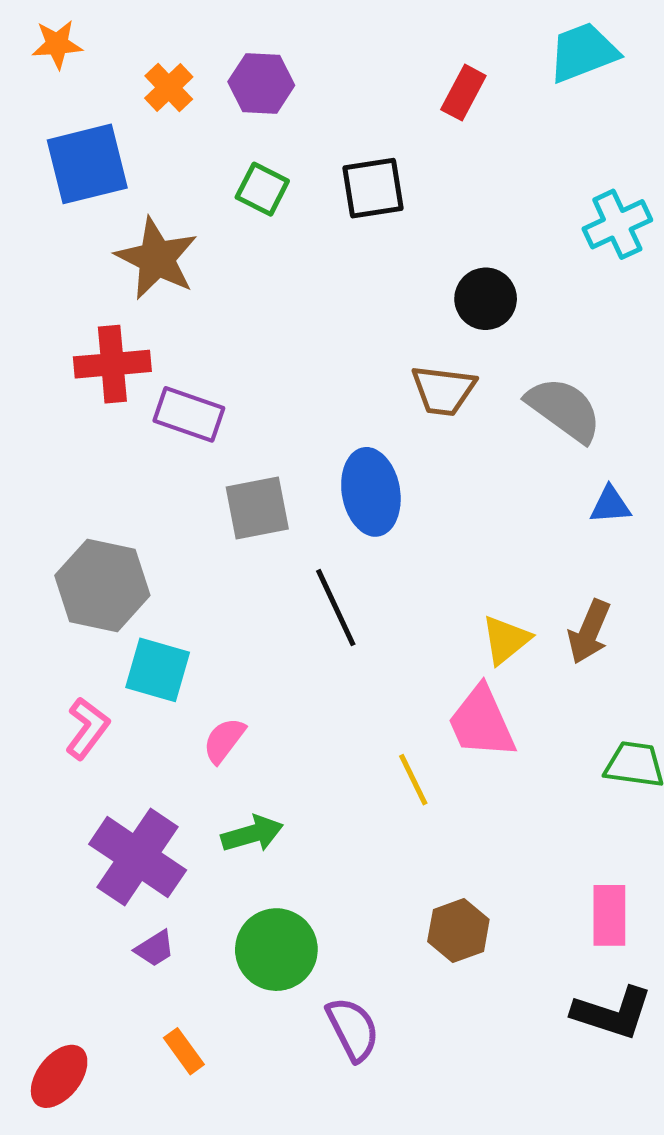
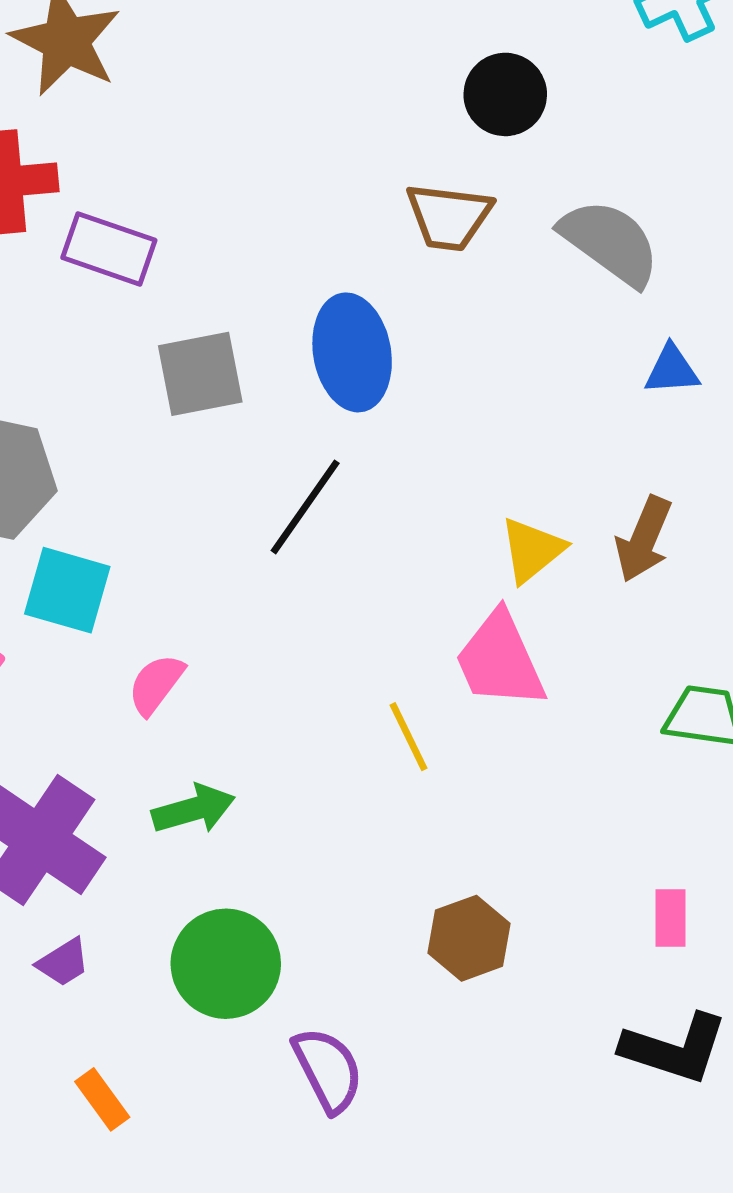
black line: (336, 608) -> (305, 507), turned 60
pink rectangle: (609, 915) -> (670, 918), size x0.7

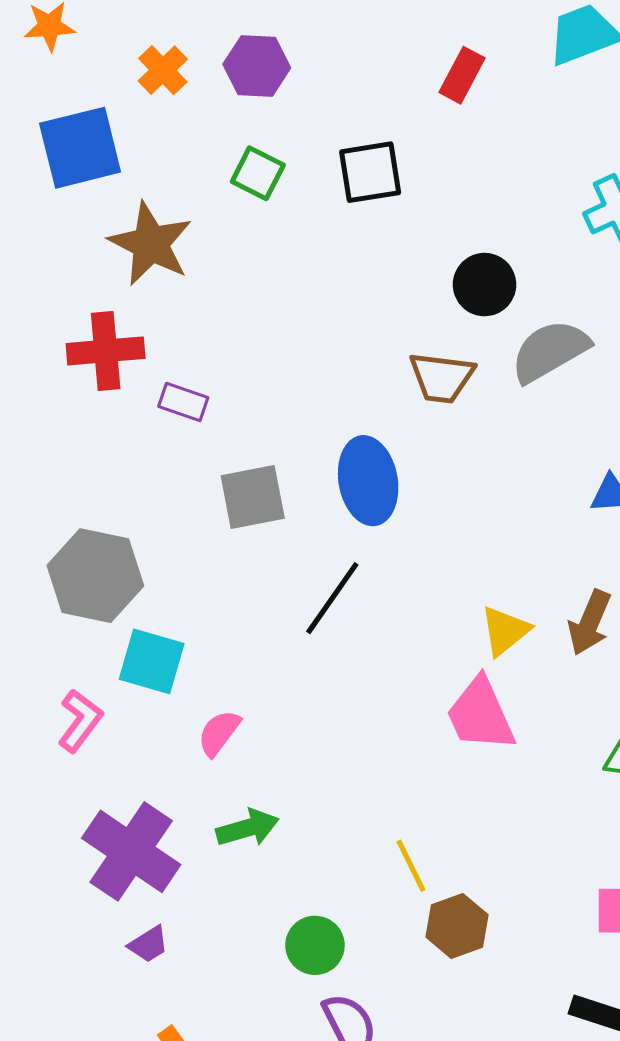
gray semicircle: (610, 242) -> (550, 351), moved, turned -66
purple rectangle: (109, 249) -> (183, 402), size x0.7
yellow line: (409, 737) -> (411, 866), moved
green circle: (226, 964) -> (315, 945), moved, size x0.7

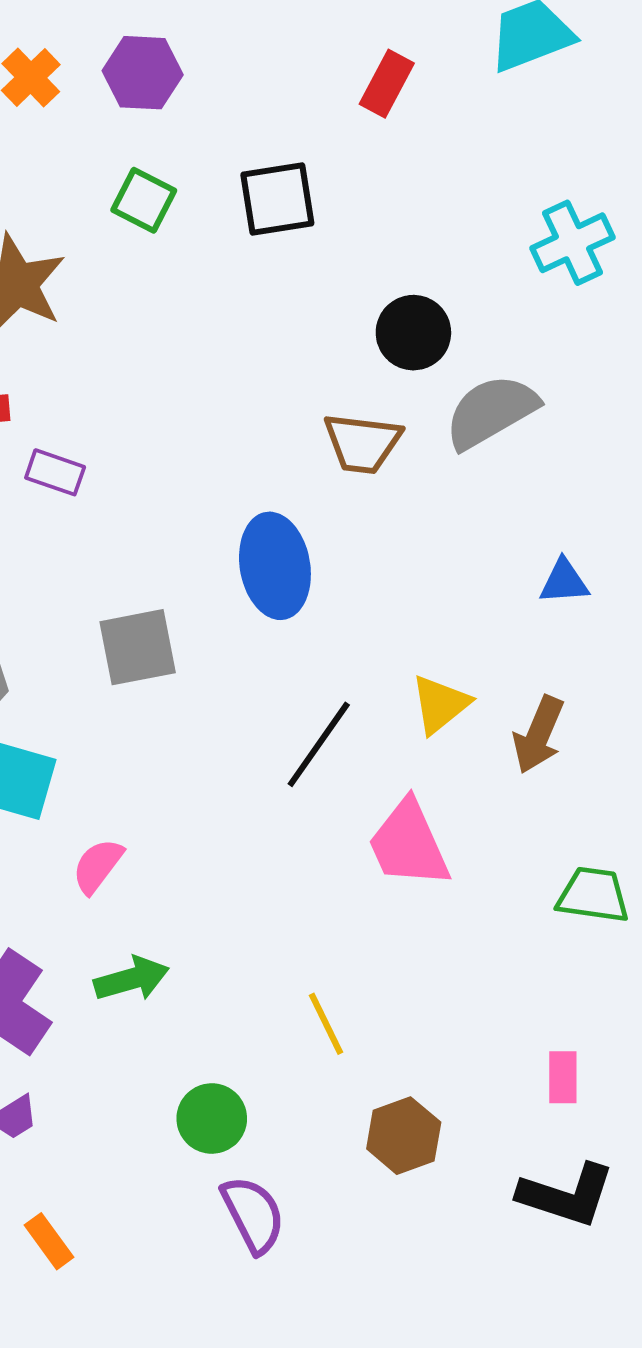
gray square: (253, 497) -> (138, 647), moved
black line: (332, 598) -> (319, 744), moved
yellow triangle: (505, 631) -> (440, 704), moved
brown hexagon: (457, 926) -> (404, 1136), moved

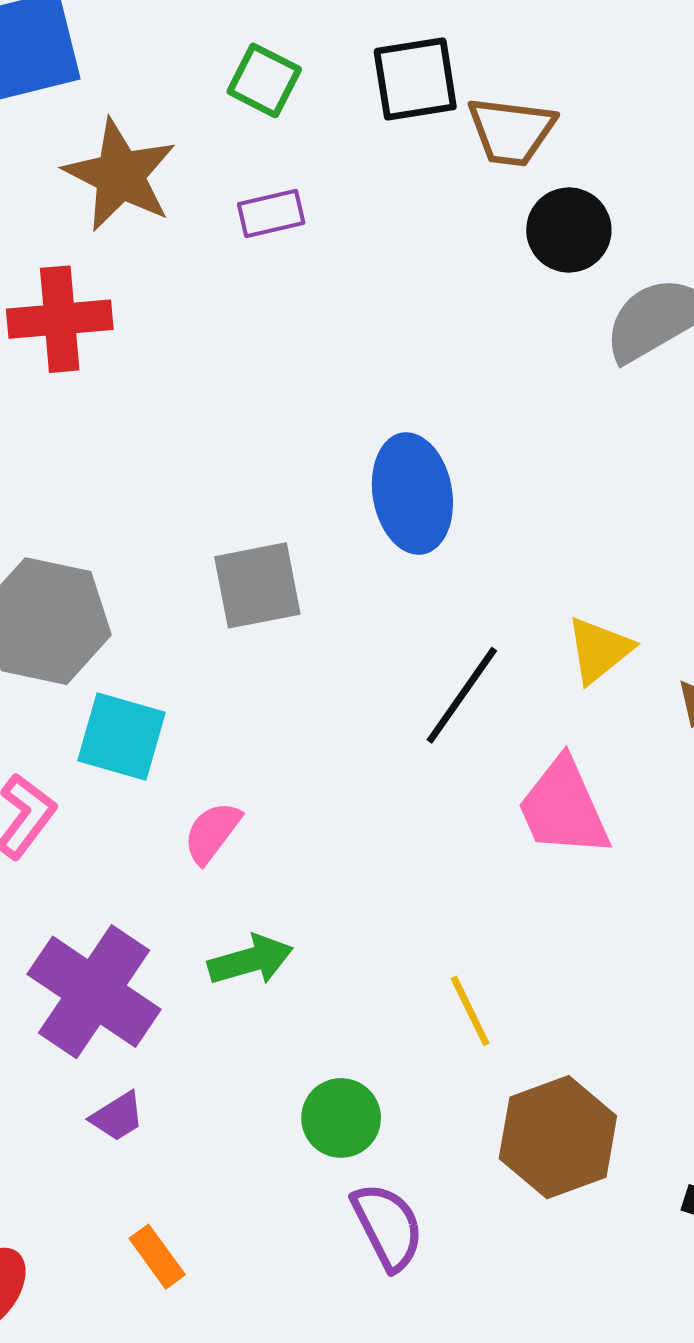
brown trapezoid: (362, 443) -> (511, 131), moved
purple rectangle: (55, 472) -> (271, 214), moved, turned -32
brown hexagon: (404, 1136) -> (558, 1137), size x1.4

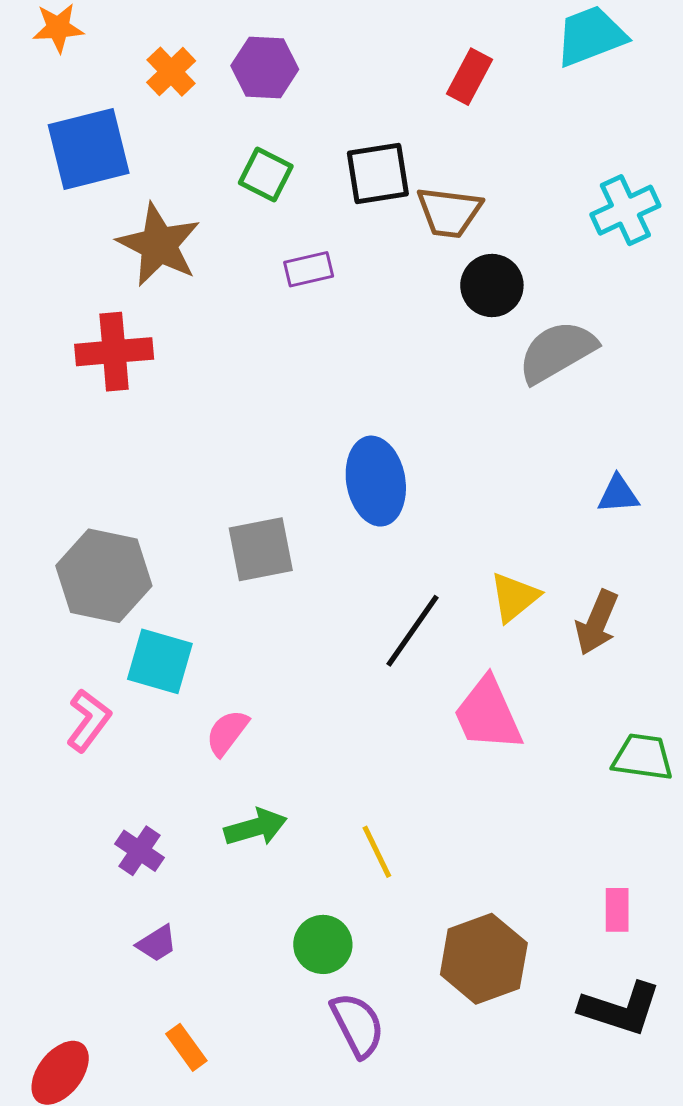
purple rectangle: (271, 214) -> (309, 269), moved
purple cross: (94, 992) -> (140, 851), size x0.5
yellow line: (470, 1011) -> (377, 852), moved

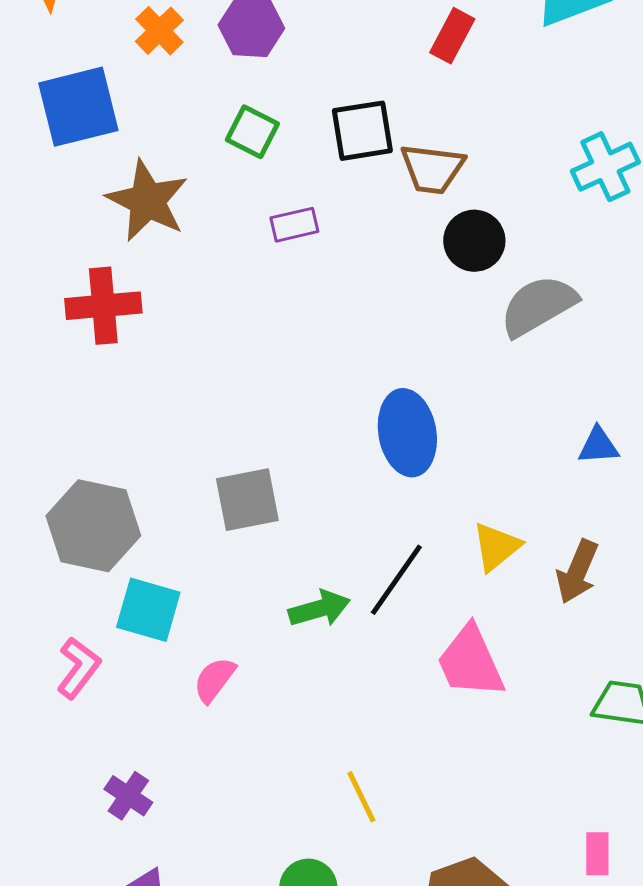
blue ellipse: (376, 481) -> (407, 433), moved
green arrow: (256, 827) -> (319, 609), moved

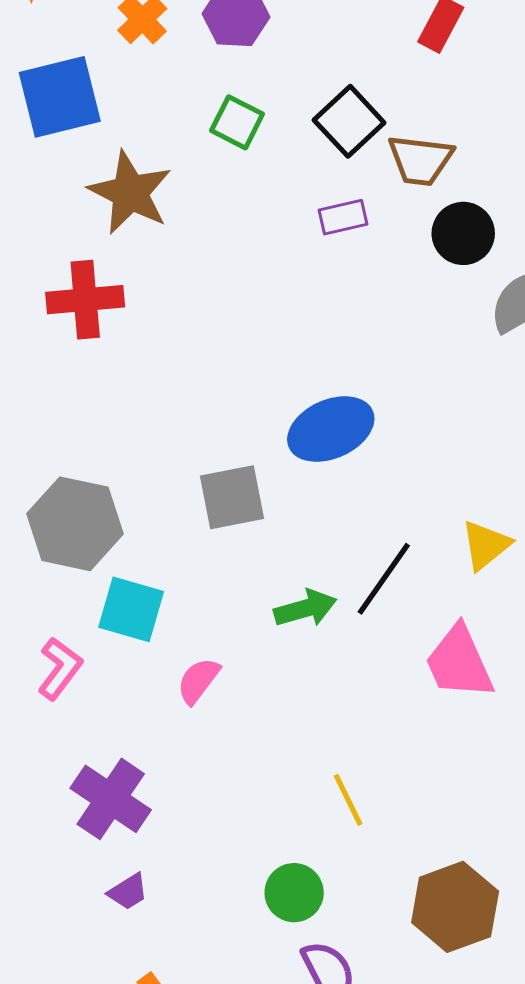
black square: (362, 131) -> (349, 121), turned -34
purple rectangle: (294, 225) -> (343, 217), moved
blue ellipse: (407, 433) -> (331, 429), moved, turned 76
purple cross: (128, 796) -> (111, 799), size x1.6

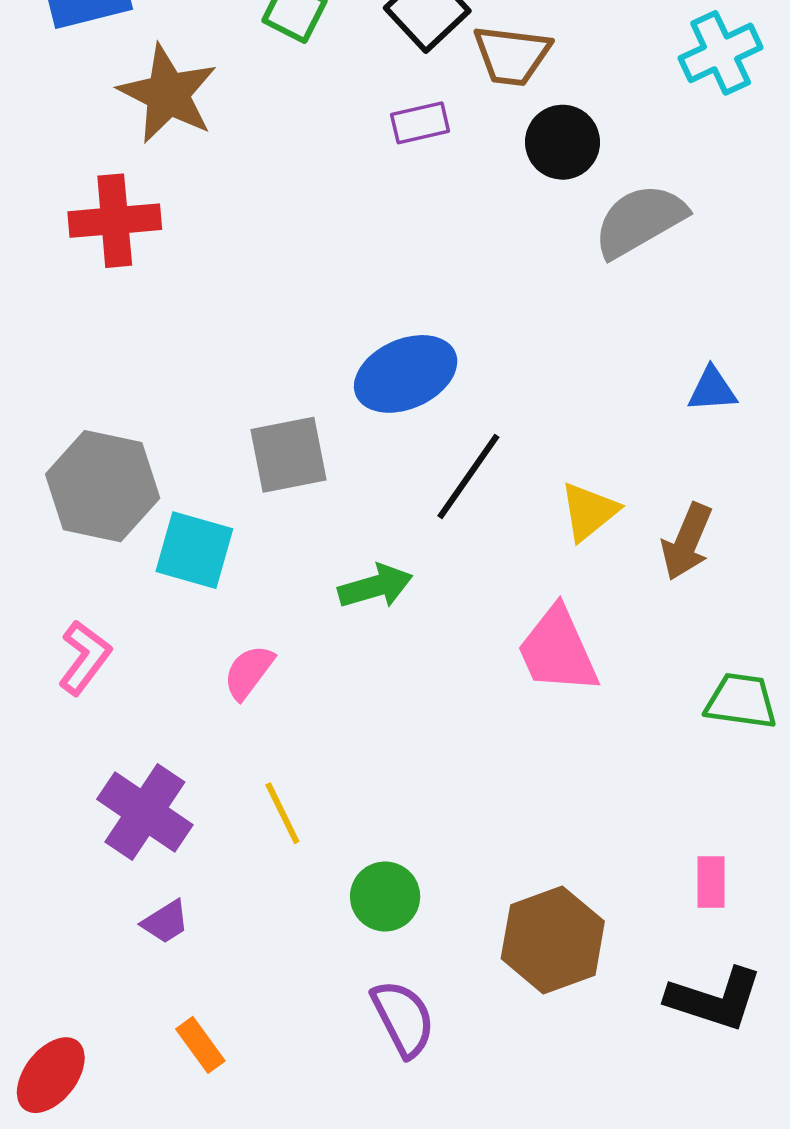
black line: (384, 579) -> (468, 476), moved
cyan square: (131, 609) -> (194, 550), moved
yellow line: (348, 800) -> (282, 813), moved
green circle: (294, 893) -> (385, 896), moved

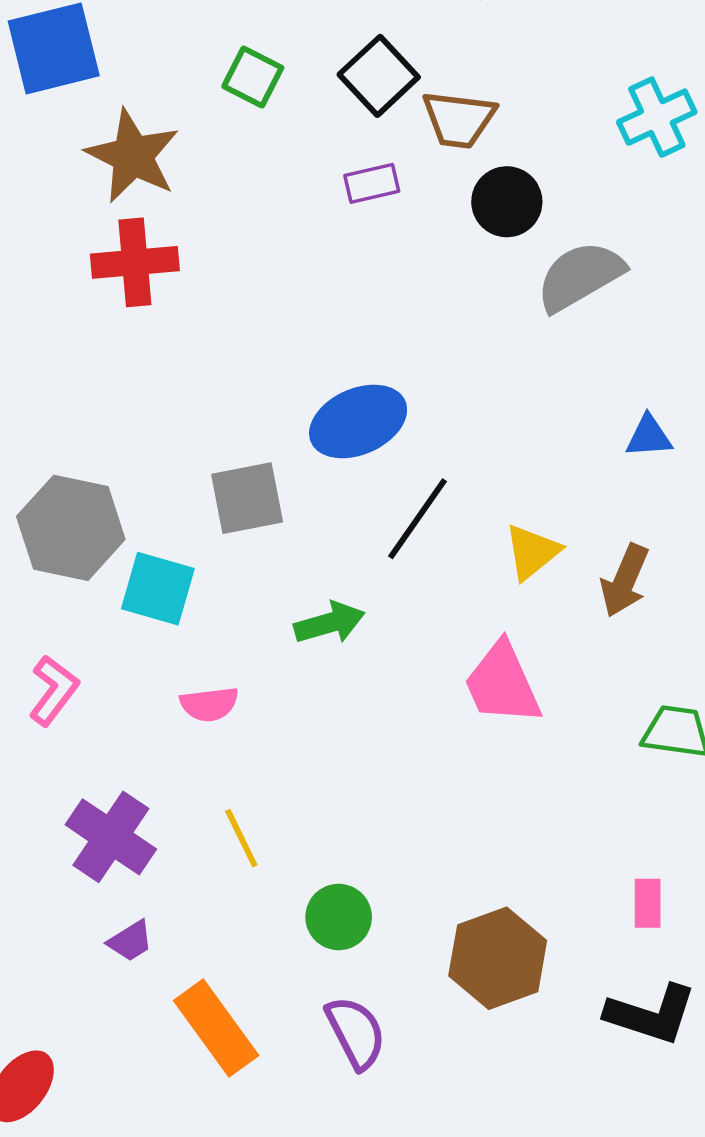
red cross: (115, 221) -> (135, 262), moved
pink semicircle: (249, 672) -> (209, 704), turned -134
orange rectangle: (200, 1045) -> (216, 1028), moved, size x1.8

